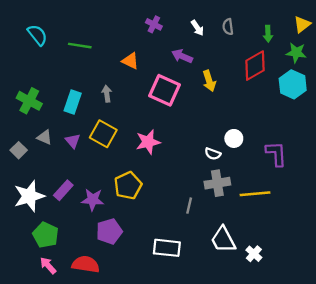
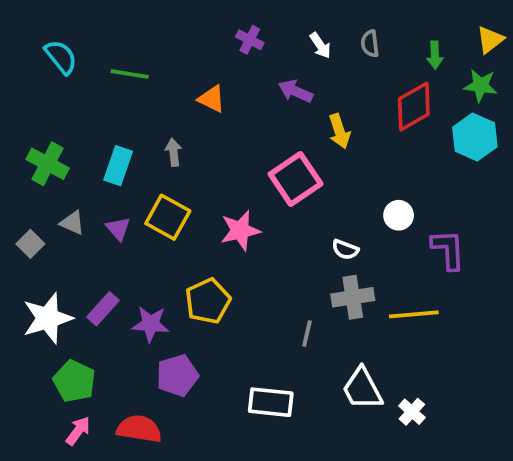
pink square: (164, 90) -> (296, 179), moved, turned 32
white circle: (234, 138) -> (399, 215), moved
pink arrow: (48, 266) -> (78, 431), turned 78

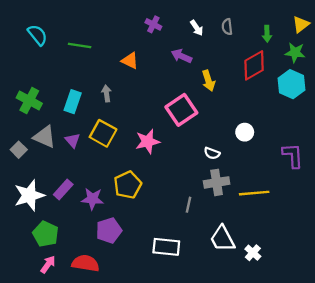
gray triangle: (72, 223) -> (44, 137), size x1.5
purple L-shape: (448, 250) -> (293, 156), moved

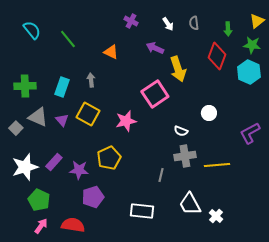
green line: (80, 45) -> (68, 39), turned 42
red diamond: (254, 65) -> (217, 56), turned -40
yellow arrow: (208, 81) -> (178, 69), size x1.4
green cross: (29, 101) -> (25, 86), turned -30
purple L-shape: (293, 156) -> (250, 133), turned -115

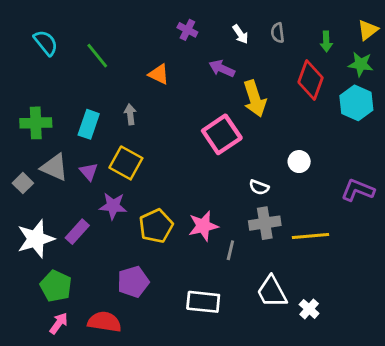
pink star: (126, 121) -> (203, 226), moved
purple L-shape: (250, 133) -> (358, 190), turned 50
purple star: (79, 170) -> (113, 206), moved

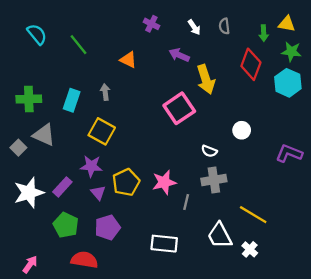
yellow triangle: (368, 30) -> (287, 24), moved, turned 48
purple triangle: (89, 172) -> (98, 193), moved
yellow line: (311, 236) -> (253, 215), moved, turned 36
green pentagon: (56, 286) -> (66, 225), moved
pink arrow: (59, 323) -> (30, 264), moved

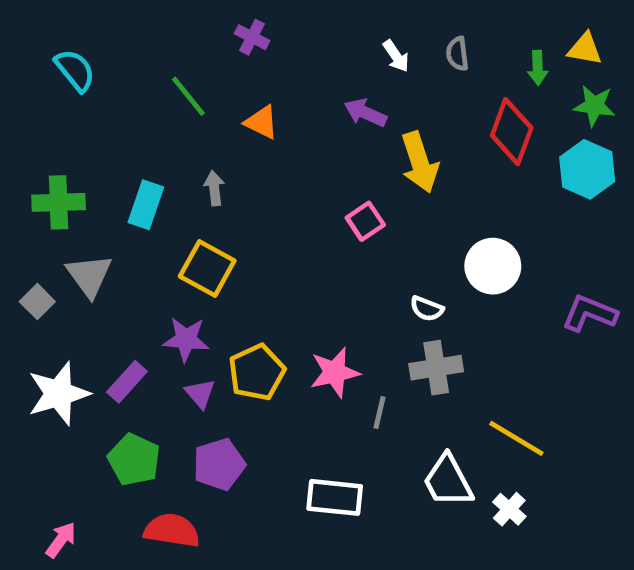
purple cross: (151, 24) -> (252, 37), moved
green line: (79, 45) -> (188, 96), moved
pink square: (179, 108) -> (365, 221), size x0.6
white circle: (242, 130) -> (493, 266), size x1.5
gray triangle: (44, 135) -> (89, 276), turned 30

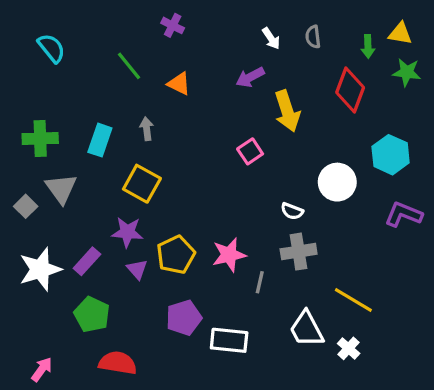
purple arrow: (365, 113) -> (250, 77), turned -52
cyan hexagon: (587, 169) -> (391, 155), moved
purple pentagon: (219, 464) -> (184, 318), moved

